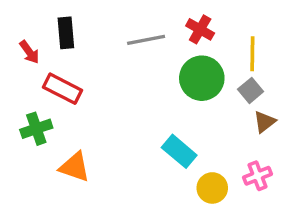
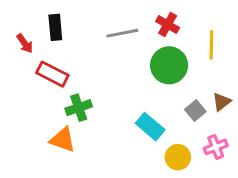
gray square: (251, 90) -> (195, 111), moved
green cross: (36, 129) -> (79, 108), moved

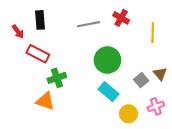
green circle: (169, 65) -> (107, 60), moved
brown triangle: (222, 102) -> (160, 74), turned -32

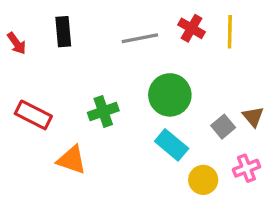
red arrow: (18, 32) -> (17, 43), moved
yellow line: (153, 33) -> (230, 32), moved
red rectangle: (38, 54) -> (33, 115), moved
green cross: (57, 78) -> (103, 112), moved

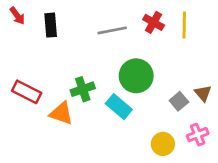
red arrow: (17, 43) -> (17, 16), moved
cyan rectangle: (172, 145) -> (119, 107), moved
orange triangle: (72, 160) -> (61, 113), moved

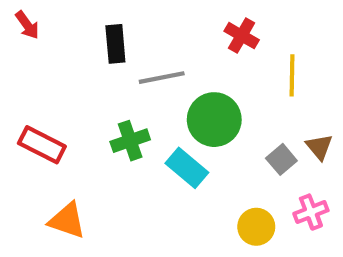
black rectangle: (51, 25) -> (115, 44), moved
yellow line: (184, 25) -> (292, 75), moved
gray line: (112, 30) -> (162, 78), moved
orange triangle: (61, 113) -> (67, 220), moved

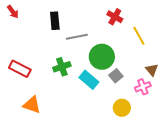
yellow line: (292, 75) -> (139, 36), turned -30
gray square: (281, 159) -> (116, 76), moved
pink cross: (311, 212) -> (143, 87), moved

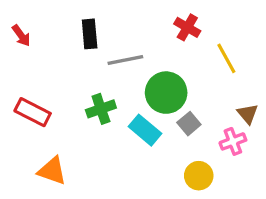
red arrow: (13, 12) -> (21, 36), moved

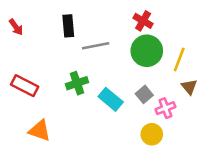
yellow line: (226, 58) -> (179, 59), moved, turned 50
green circle: (166, 93) -> (147, 51), moved
pink cross: (233, 141) -> (165, 108), moved

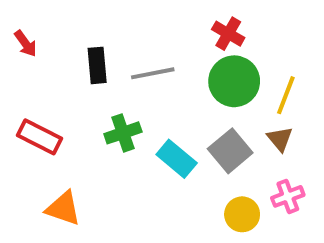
black rectangle: (68, 26) -> (97, 65), moved
brown triangle: (189, 87) -> (280, 139), moved
gray square: (144, 94) -> (230, 151), size x1.5
pink cross: (165, 108) -> (288, 196), moved

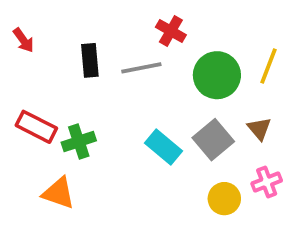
red cross: (228, 34) -> (171, 31), moved
yellow line: (286, 95) -> (269, 66), moved
green cross: (123, 133) -> (79, 142), moved

